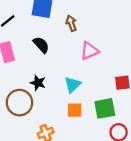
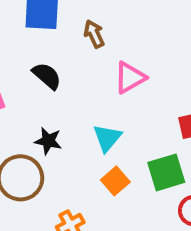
orange square: (75, 110) -> (115, 181), turned -35

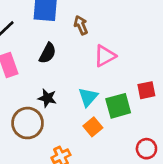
black semicircle: (47, 76) -> (48, 53), turned 75
green square: (166, 172) -> (118, 106), moved

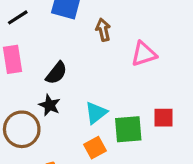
black semicircle: (48, 53) -> (56, 73), moved
pink triangle: (105, 56) -> (144, 54), moved

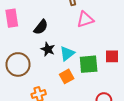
pink triangle: (144, 54) -> (85, 19), moved
black star: (50, 105) -> (48, 49), moved

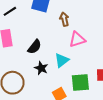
cyan triangle: (67, 53) -> (62, 60), moved

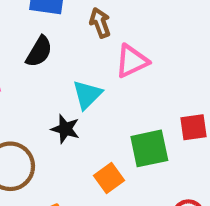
black semicircle: (35, 47) -> (39, 52), moved
cyan triangle: (62, 60) -> (87, 95), moved

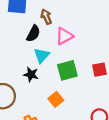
black semicircle: (39, 52) -> (33, 34), moved
green square: (149, 148) -> (67, 70), moved

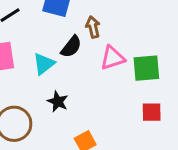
cyan triangle: (42, 55) -> (44, 64), moved
green square: (67, 70) -> (146, 68), moved

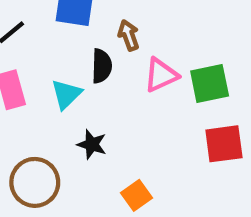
black semicircle: (71, 47) -> (102, 66), turned -30
red square: (152, 112) -> (224, 144), size x1.4

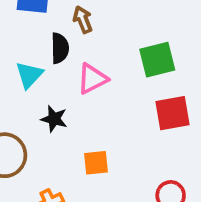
pink triangle: (161, 75) -> (92, 79), moved
orange square: (136, 195) -> (96, 163), turned 32

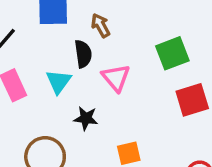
pink triangle: (92, 79) -> (116, 78), turned -36

